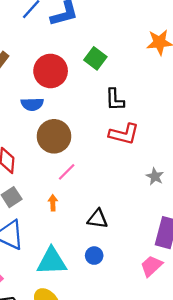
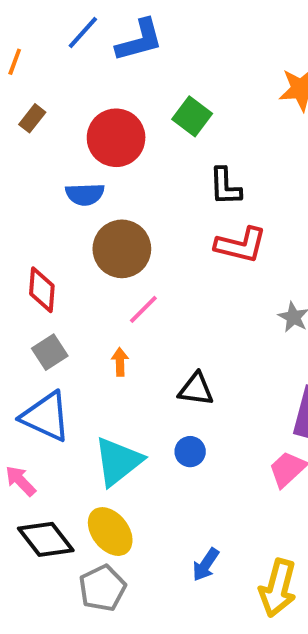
cyan triangle: (52, 261) -> (118, 461), turned -36

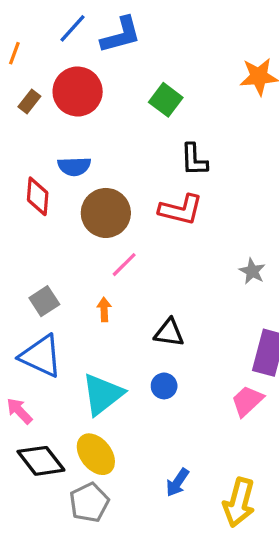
red circle: (116, 138) -> (78, 91), moved
red L-shape: (241, 245) -> (181, 210), moved
red diamond: (42, 290) -> (38, 196), moved

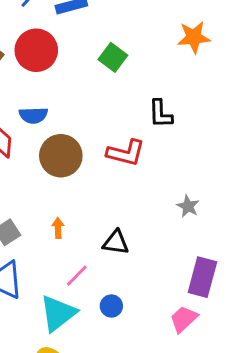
black L-shape: (194, 160) -> (161, 114), moved
pink line: (124, 265) -> (77, 276), moved
orange arrow: (104, 309) -> (58, 228), moved
black triangle: (169, 333) -> (116, 242), moved

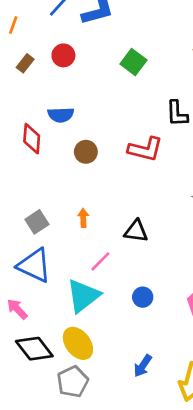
red circle: (36, 50) -> (63, 55), size x0.6
brown circle: (61, 156) -> (86, 152), size x0.6
blue circle: (111, 306) -> (143, 297), moved

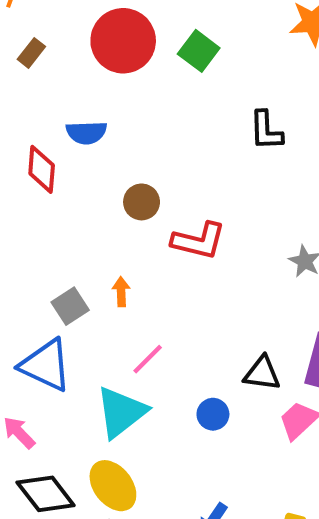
red circle: (63, 55) -> (123, 41), moved, size x1.8
red L-shape: (145, 149) -> (199, 241), moved
brown circle: (86, 152) -> (142, 202), moved
gray square: (37, 222) -> (70, 306), moved
black triangle: (136, 231) -> (262, 373), moved

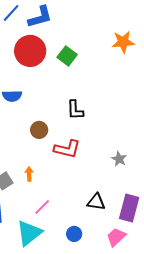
black L-shape: (266, 131) -> (75, 110), moved
black triangle: (262, 373) -> (96, 202), moved

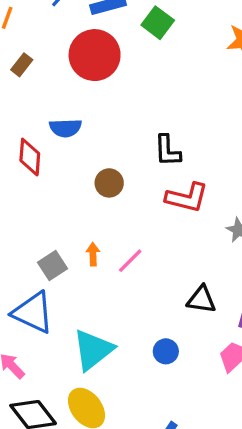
green square: (67, 56) -> (158, 23), moved
red L-shape: (67, 149) -> (187, 198), moved
pink line: (42, 207) -> (130, 261), moved

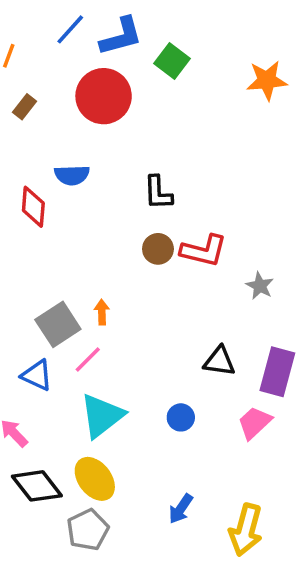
black L-shape: (167, 151) -> (158, 193), moved
brown circle: (109, 183) -> (158, 249), moved
pink line: (130, 261) -> (88, 359), moved
gray square: (52, 266) -> (58, 324), size x1.4
blue triangle: (33, 313) -> (37, 375), size x0.7

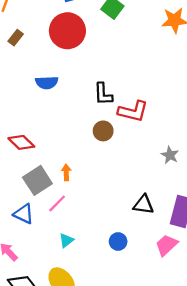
red diamond: (33, 207) -> (21, 142), moved, turned -50
red L-shape: (204, 251) -> (133, 111), moved
cyan triangle: (102, 416) -> (66, 240), size x0.5

